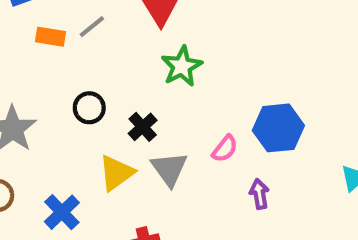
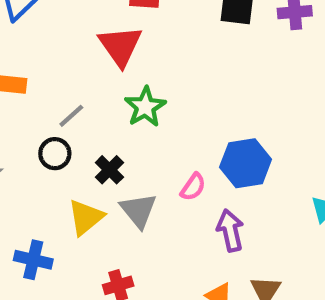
gray line: (92, 27) -> (71, 116), moved
purple arrow: (259, 194) -> (230, 230), size x1.4
blue cross: (62, 212) -> (33, 260), turned -30

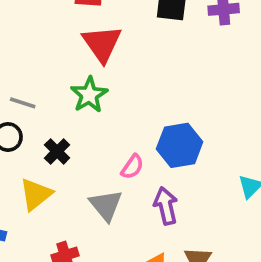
red triangle: (120, 46) -> (102, 44), moved
gray line: (71, 116) -> (23, 103), turned 60
gray triangle: (139, 210) -> (106, 205), moved

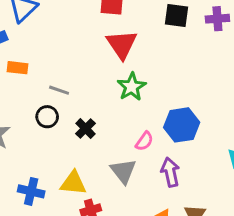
green star: (89, 95) -> (132, 87), moved
yellow triangle: (36, 194) -> (73, 183), moved, turned 44

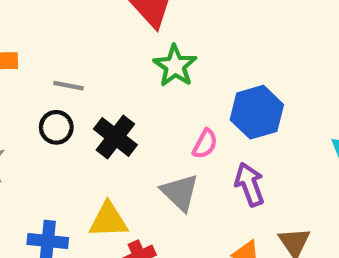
black cross: (85, 129) -> (115, 137), size x1.4

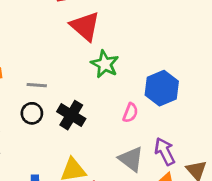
purple arrow: (250, 184) -> (165, 151), moved
gray triangle: (180, 192) -> (131, 159), moved

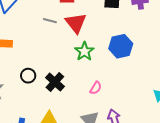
gray line: (37, 85) -> (50, 21), moved
blue hexagon: (162, 88) -> (121, 46), moved

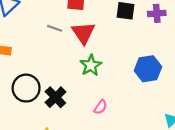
blue hexagon: (121, 46) -> (148, 69), moved
black circle: (28, 76) -> (26, 88), size x1.6

